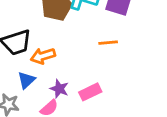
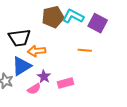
blue triangle: (26, 80) -> (22, 66), size x1.5

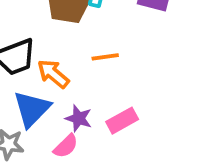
orange line: (85, 50) -> (105, 57), moved
orange arrow: (37, 51) -> (53, 74), turned 60

